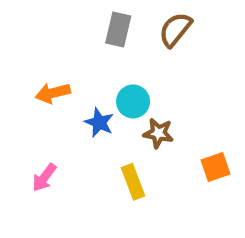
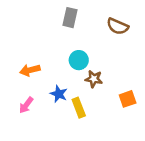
brown semicircle: (175, 30) -> (118, 26), moved, turned -105
orange arrow: (53, 93) -> (30, 70), moved
blue star: (99, 123) -> (59, 94), moved

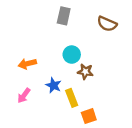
orange square: (128, 99) -> (89, 116), moved

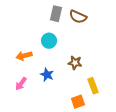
brown semicircle: (107, 24) -> (78, 17), moved
cyan circle: (72, 55) -> (49, 41), moved
yellow rectangle: (72, 98) -> (93, 86), moved

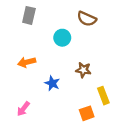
gray rectangle: (56, 14) -> (29, 15), moved
cyan circle: (49, 41) -> (62, 38), moved
pink arrow: (21, 84) -> (23, 109), moved

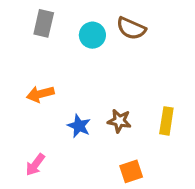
cyan circle: (62, 38) -> (92, 35), moved
brown star: (83, 70) -> (119, 121), moved
yellow rectangle: (103, 96) -> (166, 121), moved, turned 30

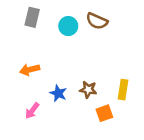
pink arrow: (35, 165) -> (32, 111), moved
orange square: (131, 171) -> (104, 113), moved

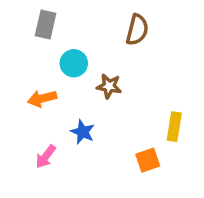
brown semicircle: (97, 21) -> (137, 30), turned -100
cyan circle: (68, 26) -> (74, 63), moved
brown star: (88, 90) -> (109, 86), moved

